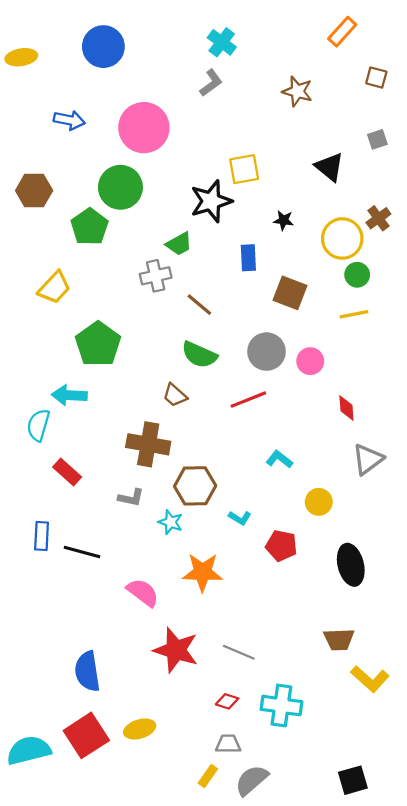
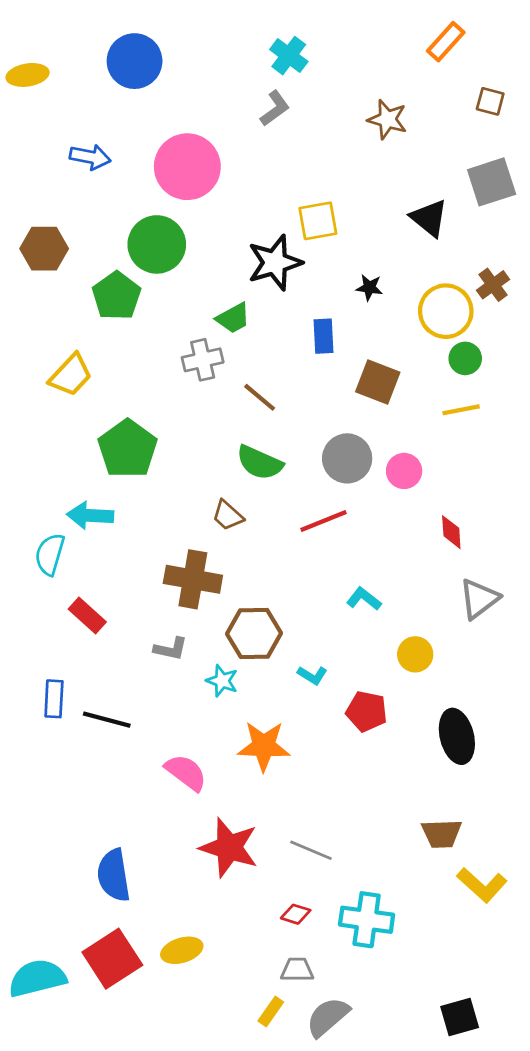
gray square: (377, 139) -> (492, 182), size x1.8

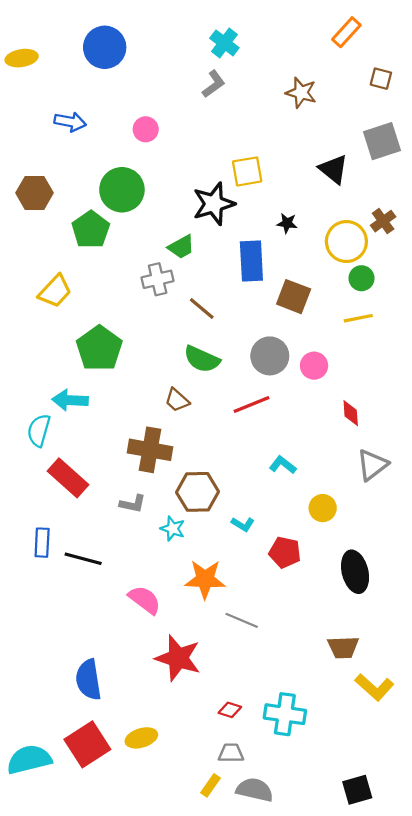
pink circle: (187, 167) -> (146, 129), size x0.5
blue rectangle: (323, 336) -> (251, 261), size x1.5
red rectangle: (87, 615) -> (68, 478), size x1.4
gray line: (311, 850) -> (242, 620), moved
gray semicircle: (328, 1017) -> (255, 790), turned 54

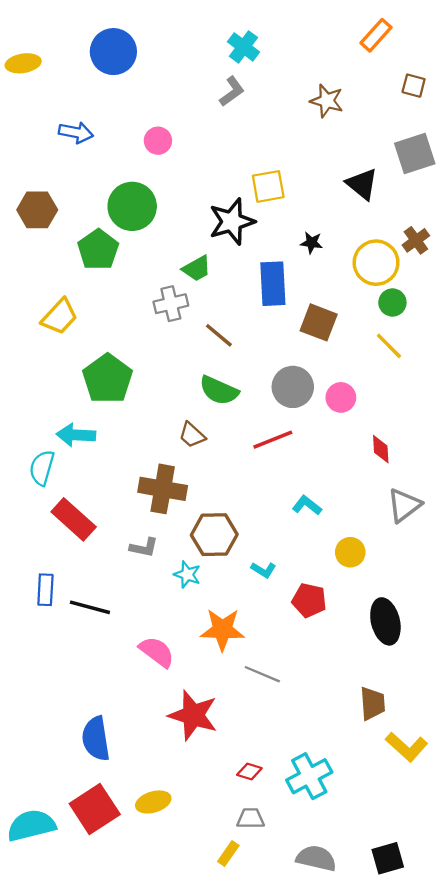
yellow line: (358, 318) -> (389, 346), turned 56
brown trapezoid: (343, 647) -> (373, 703), turned -92
cyan cross: (285, 714) -> (309, 776), turned -36
gray semicircle: (255, 790) -> (316, 858), moved

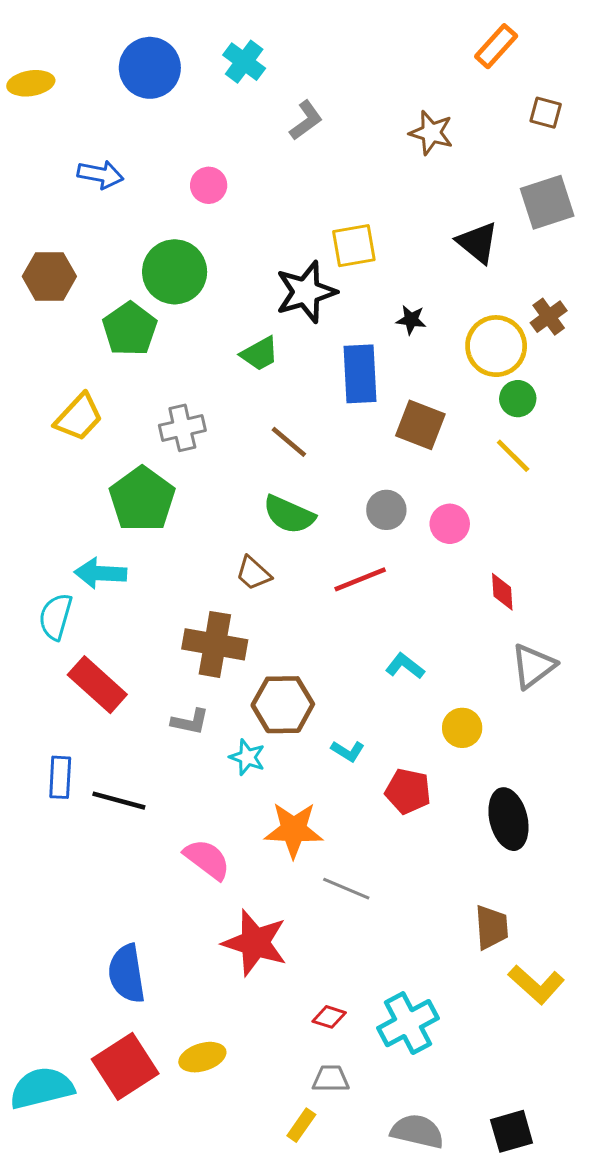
cyan cross: (244, 47) -> (244, 62), moved
gray cross: (171, 304) -> (182, 428), moved
gray circle: (293, 387) -> (386, 510), size x0.7

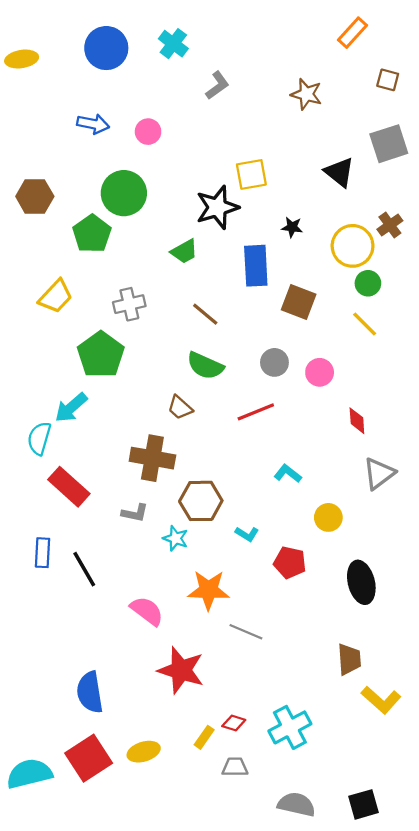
blue arrow: (100, 174) -> (93, 124), moved
cyan arrow: (100, 573) -> (71, 408), turned -44
black line: (119, 801) -> (84, 569), turned 45
yellow rectangle: (301, 1125) -> (204, 737), moved

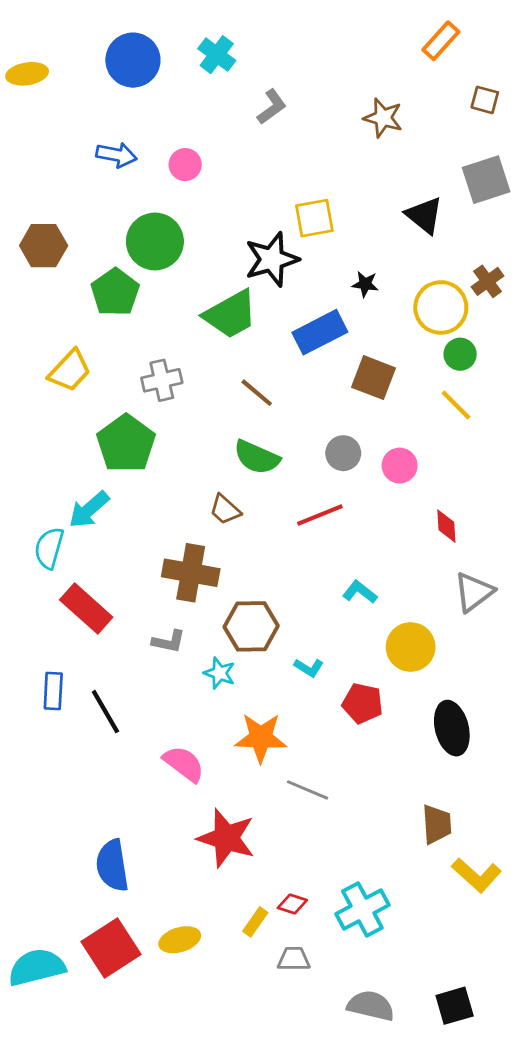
green trapezoid: (184, 251) -> (231, 314), size x1.6
blue rectangle: (256, 266) -> (320, 332), turned 66
yellow circle: (328, 517) -> (411, 647), size x1.4

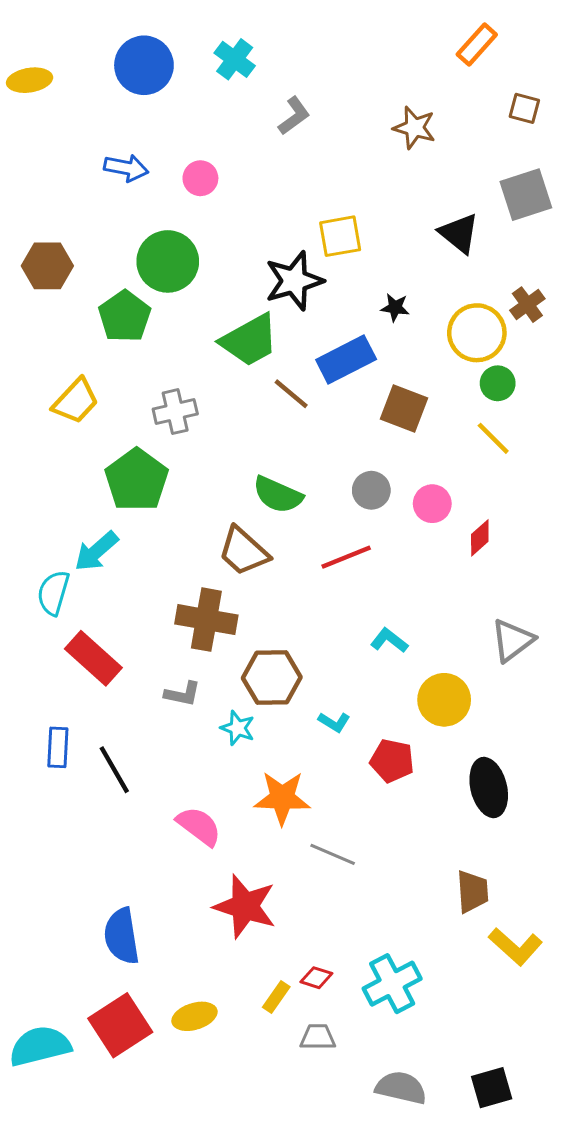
brown line: (257, 393) -> (291, 394), moved
brown trapezoid: (225, 510) -> (244, 551), size x1.5
red diamond: (446, 526) -> (480, 538), moved, turned 52

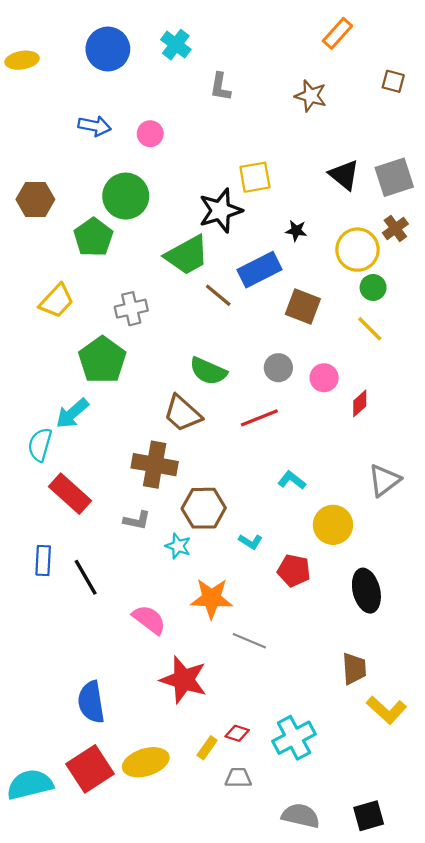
orange rectangle: (477, 44) -> (337, 33), moved
gray L-shape: (294, 116) -> (220, 87), turned 136
gray square: (526, 195) -> (394, 177), moved
yellow ellipse: (194, 1016) -> (146, 762), size x1.4

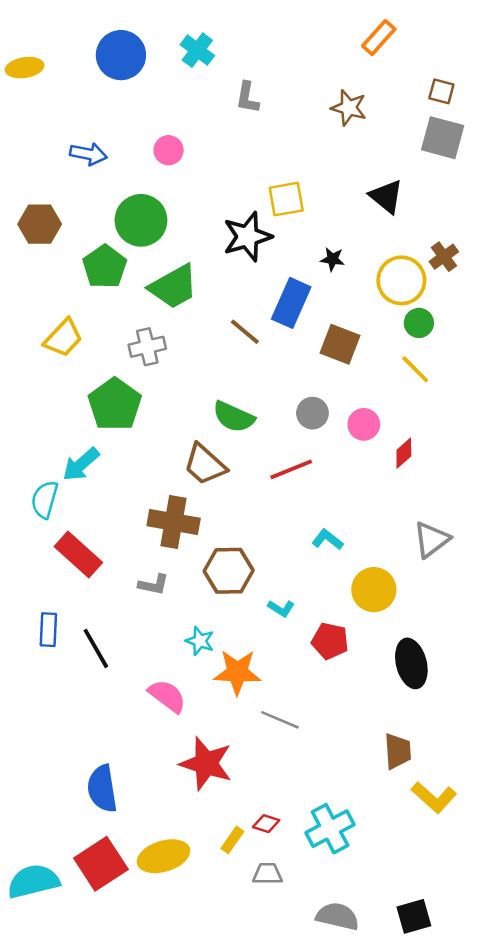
blue arrow: (94, 126) -> (88, 154), moved
gray square: (394, 177) -> (443, 138), moved, turned 33
green trapezoid: (187, 255) -> (174, 287), moved
blue rectangle: (259, 270) -> (291, 303), turned -39
cyan star: (178, 546) -> (200, 641), moved

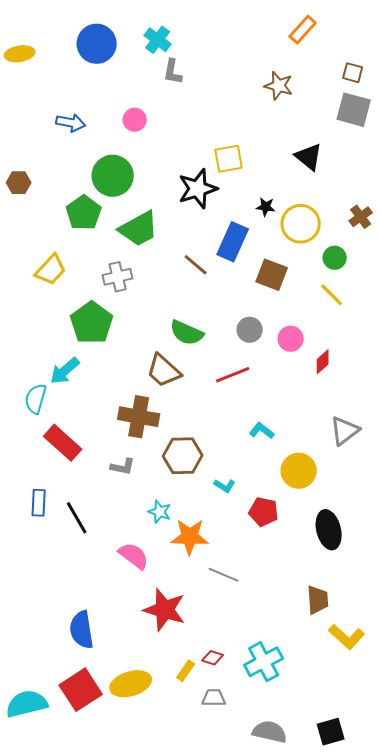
gray L-shape: (247, 98) -> (173, 72), moved
brown hexagon: (40, 224) -> (19, 183), moved, size x0.7
brown cross: (444, 257) -> (361, 217), moved
yellow circle: (401, 280) -> (301, 224), moved

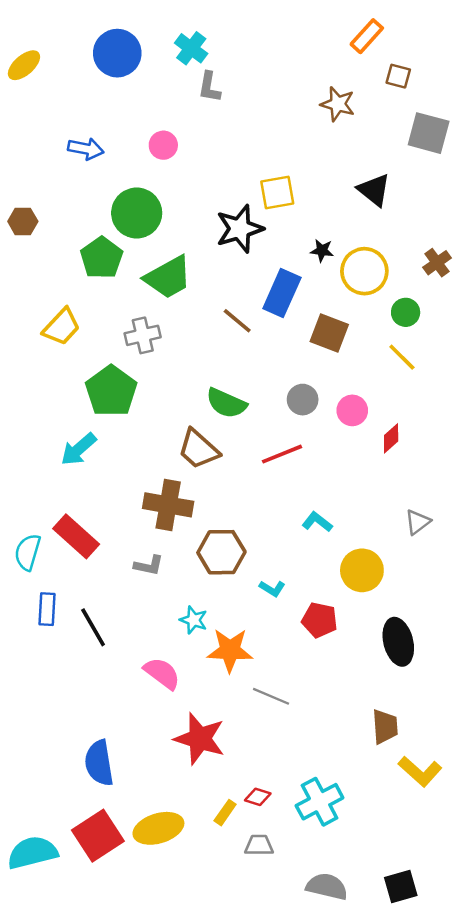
yellow ellipse: (20, 54) -> (24, 65), turned -32
brown square: (353, 73) -> (398, 76), moved
cyan semicircle: (36, 399) -> (28, 552), moved
gray triangle: (345, 431) -> (418, 522), size x0.7

